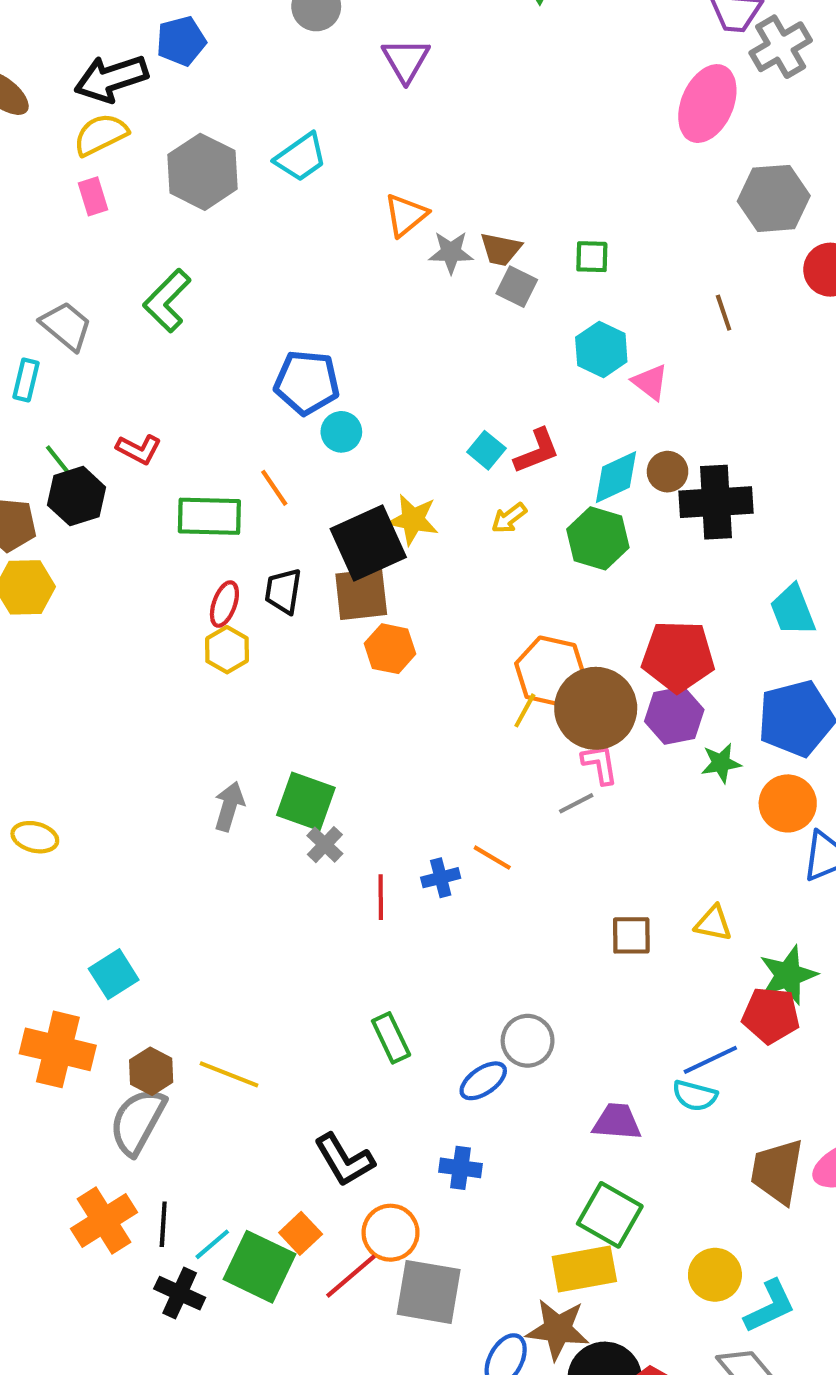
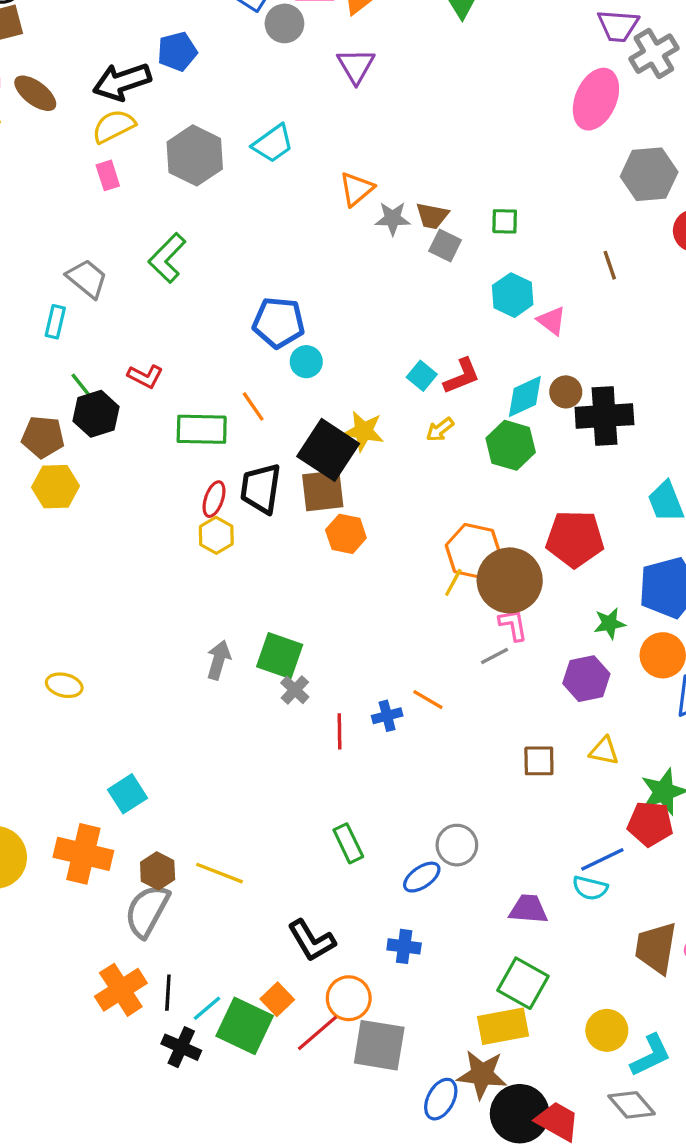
black square: (368, 543) -> (328, 450), turned -32
black trapezoid: (283, 591) -> (261, 489), size x1.4
purple hexagon: (674, 716) -> (586, 679), moved

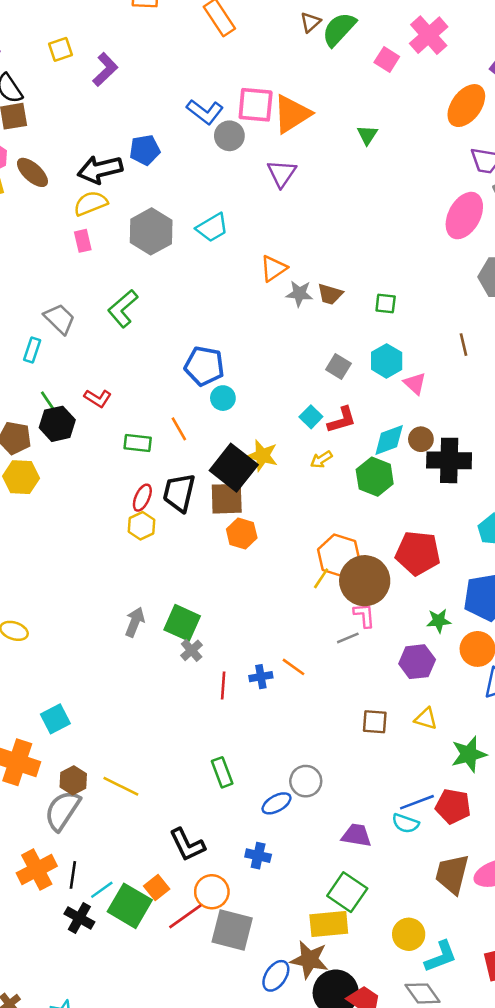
gray square: (445, 245) -> (338, 366), moved
green rectangle: (202, 429) -> (138, 443), size x0.7
red pentagon: (650, 824) -> (453, 806), moved

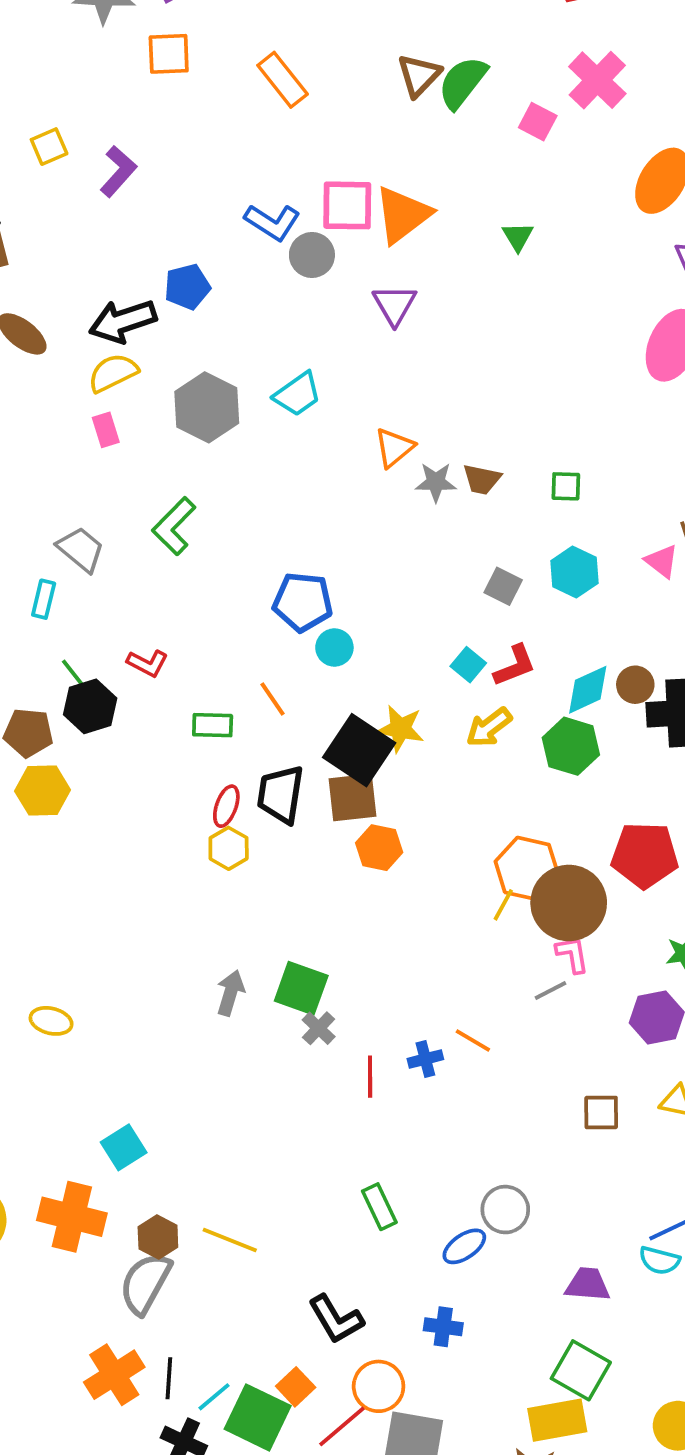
brown triangle: (310, 22) -> (419, 75), size x1.4
pink triangle: (415, 383) -> (662, 561), moved
yellow arrow: (321, 460) -> (489, 727), size x1.4

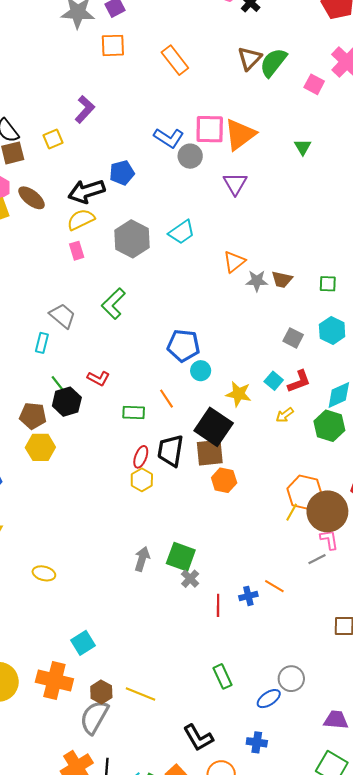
yellow square: (49, 147) -> (53, 139), moved
yellow arrow: (489, 727) -> (285, 415), size x0.7
yellow star: (400, 729) -> (239, 394), moved

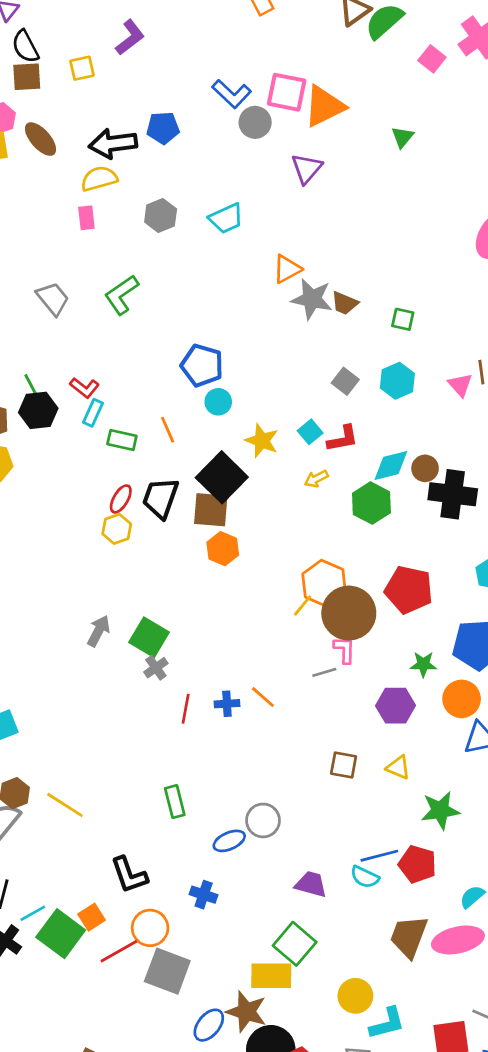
gray hexagon: (132, 239) -> (161, 216), size x0.7
gray star: (257, 281) -> (312, 299), size x1.4
cyan rectangle: (42, 343) -> (93, 413), moved

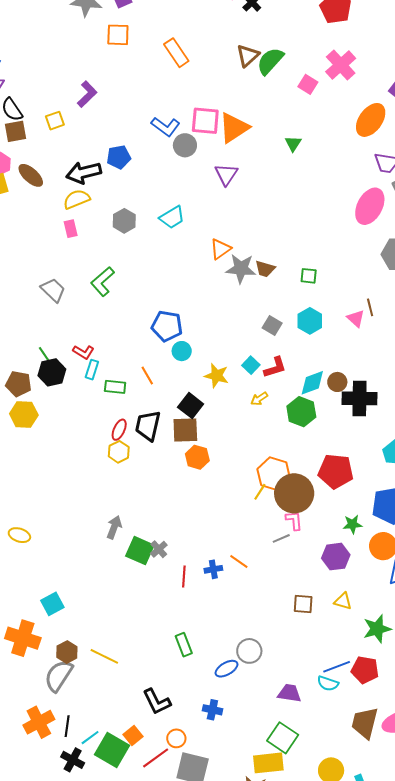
black square: (222, 477) -> (191, 406), size x0.7
green square: (149, 637) -> (140, 551), moved
orange circle: (150, 928) -> (176, 738), size x0.7

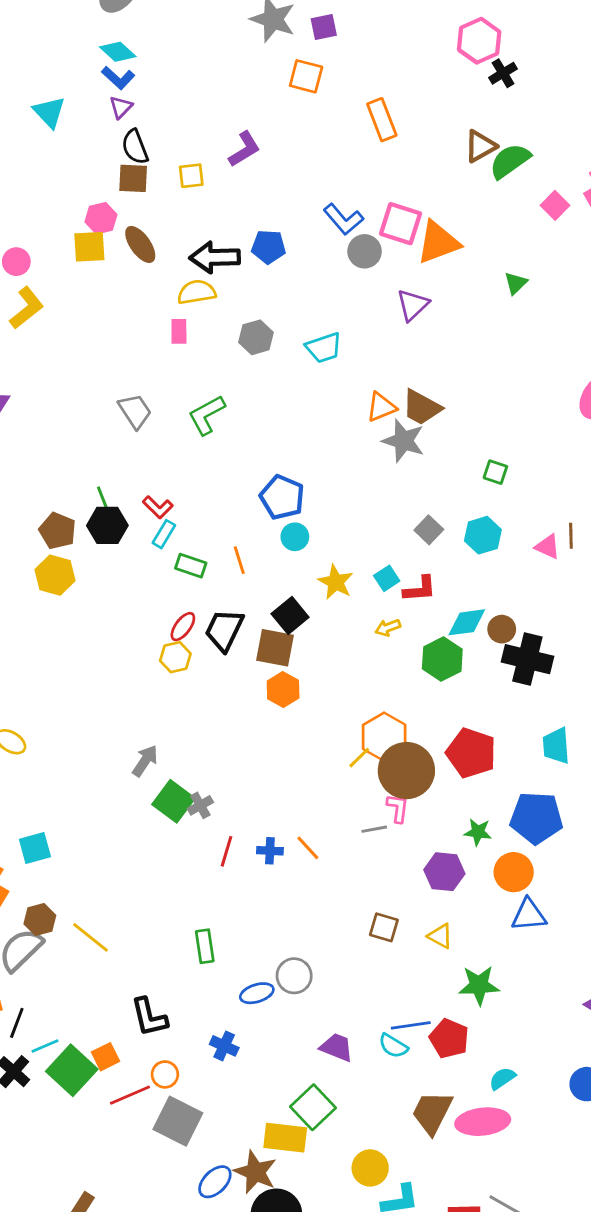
brown trapezoid: (265, 269) -> (422, 407), moved, size x1.4
pink triangle: (356, 319) -> (548, 547), turned -30

